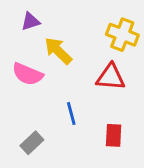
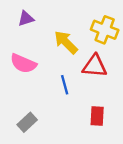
yellow arrow: (58, 51) -> (66, 42), moved
blue line: (71, 113) -> (65, 85), moved

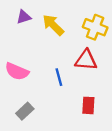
yellow arrow: (66, 42) -> (53, 25), moved
pink semicircle: (23, 64) -> (17, 71), moved

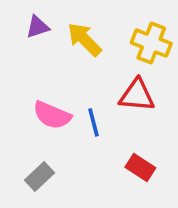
pink semicircle: (17, 71) -> (52, 115), moved
red rectangle: (88, 105) -> (140, 167), turned -60

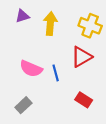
yellow arrow: (84, 39) -> (50, 24), turned 50
red triangle: (137, 95) -> (81, 57), turned -35

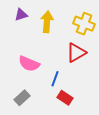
blue line: (56, 73) -> (55, 79), moved, turned 35
red rectangle: (84, 100) -> (65, 98), moved

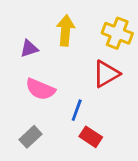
purple triangle: (21, 15) -> (29, 49), moved

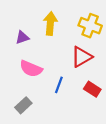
red rectangle: (91, 137) -> (92, 89), moved

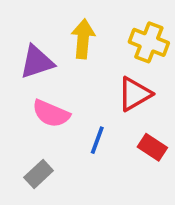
purple triangle: (22, 37) -> (37, 62), size x1.5

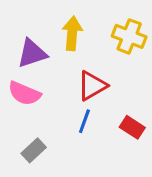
red triangle: (135, 94) -> (92, 86), moved
pink semicircle: (51, 114) -> (24, 93), moved

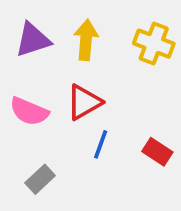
purple triangle: (32, 53) -> (33, 40), moved
red triangle: (92, 86) -> (84, 102), moved

